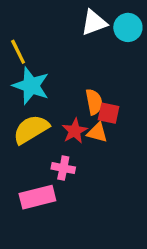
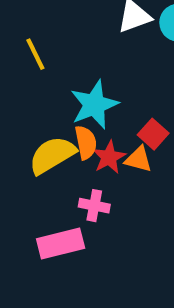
cyan star: (31, 86) -> (94, 105), moved, turned 30
orange semicircle: (94, 102) -> (86, 142), moved
red square: (109, 113) -> (153, 134), turned 30

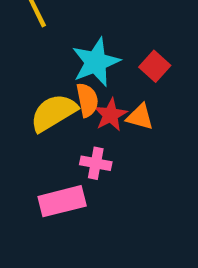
red square: (153, 134) -> (155, 66), moved

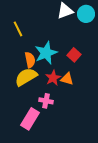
orange semicircle: (87, 100) -> (30, 60), moved
pink rectangle: (62, 201) -> (30, 119), turned -45

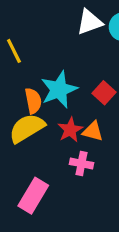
pink cross: (46, 101) -> (81, 164), moved

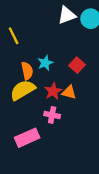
cyan star: (59, 90) -> (45, 63), size x0.6
pink cross: (81, 164) -> (52, 115), moved
pink rectangle: (33, 196) -> (27, 138), turned 35

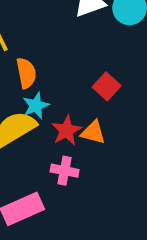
cyan star: (45, 63) -> (36, 106), moved
orange semicircle: (27, 71) -> (26, 73), moved

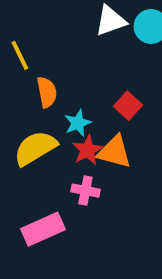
cyan star: (36, 106) -> (78, 123), moved
orange triangle: (93, 132) -> (114, 152), size x1.4

